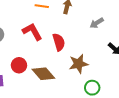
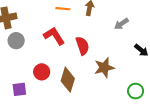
brown diamond: (43, 74) -> (68, 80), turned 60
green circle: (92, 88) -> (136, 91), moved

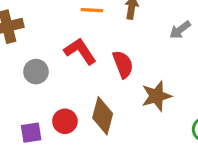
gray circle: (16, 41) -> (36, 72), moved
red circle: (42, 72) -> (65, 121), moved

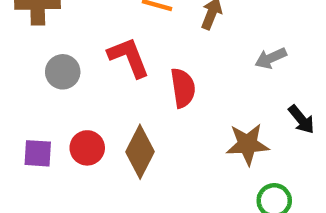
brown star: (156, 96) -> (247, 144), moved

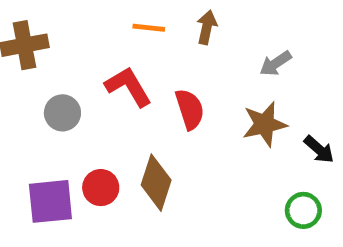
black arrow: (301, 119) -> (319, 149), moved
brown star: (247, 144) -> (265, 124), moved
purple square: (38, 153) -> (50, 201), size x1.5

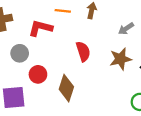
red L-shape: (128, 87) -> (40, 28), moved, turned -45
red circle: (101, 188) -> (38, 74), moved

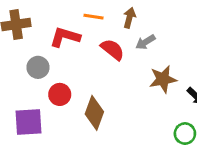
gray arrow: (126, 29) -> (145, 42), moved
red semicircle: (83, 51) -> (112, 49), moved, turned -36

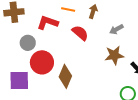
gray arrow: (145, 42) -> (116, 29), moved
red circle: (60, 94) -> (42, 62), size x1.5

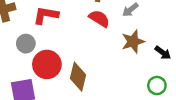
red semicircle: (80, 33) -> (99, 19), moved

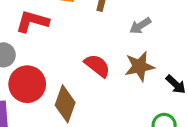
red semicircle: (99, 19) -> (97, 66), moved

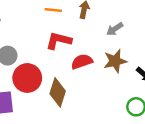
red L-shape: (32, 22) -> (59, 41), moved
red semicircle: (97, 66) -> (82, 62), turned -55

